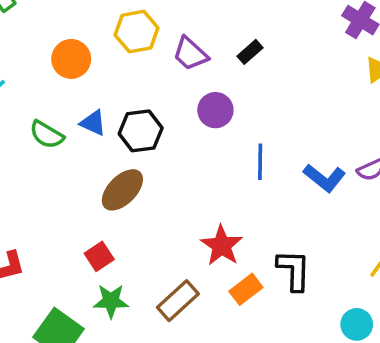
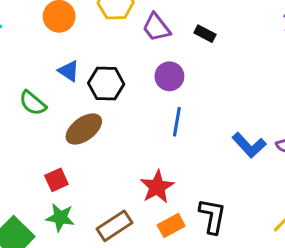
black rectangle: (250, 52) -> (205, 34), turned 60
green semicircle: (47, 135) -> (33, 103), moved
blue line: (260, 162) -> (177, 122), moved

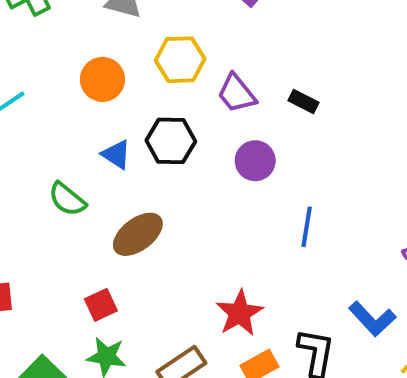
black hexagon: (106, 84) -> (171, 141), moved
blue line: (177, 122) -> (307, 227), moved
blue L-shape: (249, 145) -> (372, 319), moved

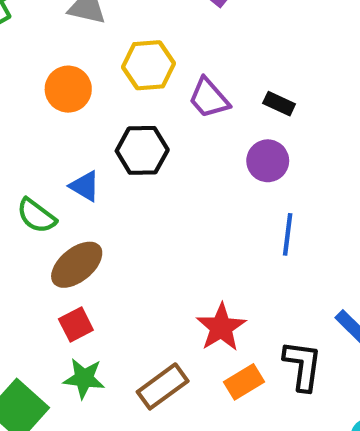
blue triangle: (116, 154) -> (85, 186), moved
purple circle: (255, 161) -> (268, 161), moved
brown ellipse: (138, 234) -> (77, 265), moved

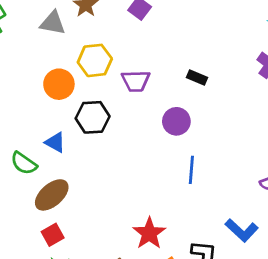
orange circle: (68, 89) -> (59, 84), moved
purple trapezoid: (209, 98) -> (136, 81), turned -48
black rectangle: (279, 104) -> (197, 78), moved

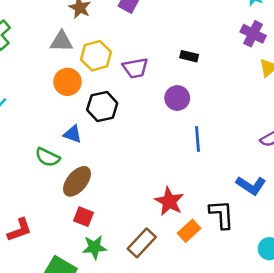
gray triangle: (53, 23) -> (62, 41), moved
red square: (53, 235) -> (83, 217), turned -30

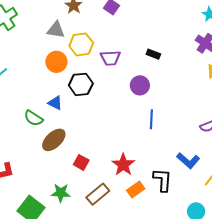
red square: (83, 217) -> (81, 162), moved

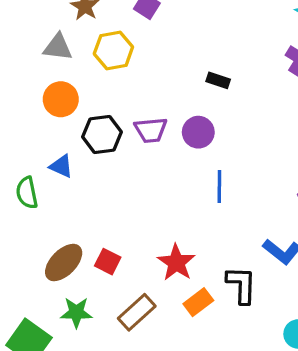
yellow hexagon: (81, 44) -> (113, 50), moved
purple trapezoid: (110, 58) -> (151, 130), moved
green semicircle: (33, 118) -> (27, 193), turned 48
brown ellipse: (54, 140) -> (64, 263), moved

